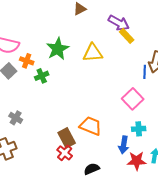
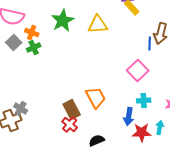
green cross: (42, 76) -> (34, 48), moved
gray cross: (16, 118) -> (21, 108), moved
orange trapezoid: (91, 126) -> (96, 98), turned 40

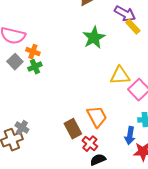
green star: (63, 20) -> (94, 38), moved
yellow triangle: (98, 24) -> (120, 76), moved
red cross: (70, 124) -> (90, 144), moved

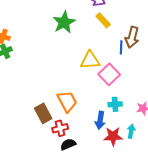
yellow rectangle: (133, 27) -> (103, 20), moved
red cross: (90, 144) -> (60, 128), turned 35

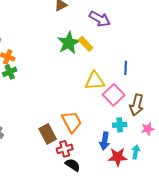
yellow rectangle: (103, 20) -> (86, 44), moved
brown arrow: (132, 37) -> (137, 105), moved
black semicircle: (68, 144) -> (73, 165), turned 56

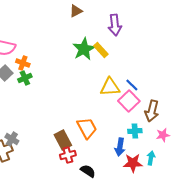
purple arrow: (100, 19) -> (115, 25), turned 55
blue line: (126, 68) -> (132, 85), moved, turned -48
red cross: (65, 149) -> (68, 155), moved

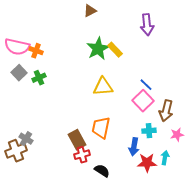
purple arrow: (115, 25) -> (147, 25), moved
orange cross: (23, 63) -> (36, 51), moved
yellow triangle: (110, 87) -> (103, 87), moved
orange trapezoid: (87, 128) -> (101, 128), turned -140

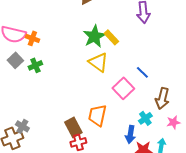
yellow triangle: (103, 87) -> (98, 62), moved, turned 40
pink square: (143, 101) -> (123, 88), moved
cyan cross: (149, 131) -> (145, 118), turned -32

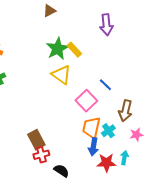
orange trapezoid: (97, 115) -> (91, 128), moved

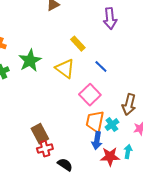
green star: (57, 49) -> (30, 61), moved
blue line: (105, 85) -> (101, 67), moved

